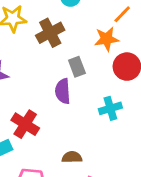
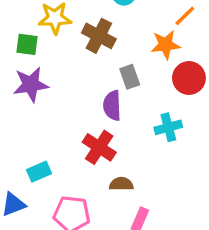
brown cross: (50, 33) -> (99, 36), turned -36
red cross: (25, 124) -> (99, 147), moved

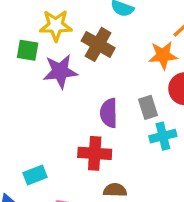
gray rectangle: (130, 77) -> (148, 107), moved
purple star: (31, 85) -> (60, 71), moved
red cross: (99, 147) -> (95, 153), turned -32

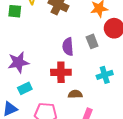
purple star: (60, 71) -> (18, 62), moved
cyan cross: (163, 136) -> (105, 75), moved

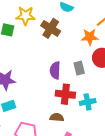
red cross: (61, 72) -> (65, 94), moved

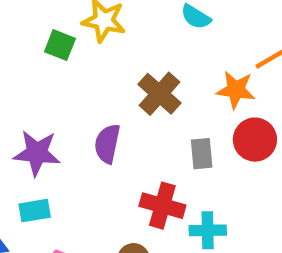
brown cross: (51, 28) -> (159, 94), moved
purple semicircle: (55, 70) -> (107, 144), moved

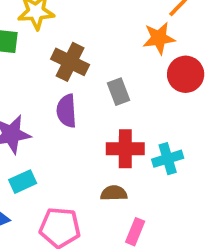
brown cross: (159, 94) -> (70, 62), moved
gray rectangle: (202, 154) -> (118, 92), moved

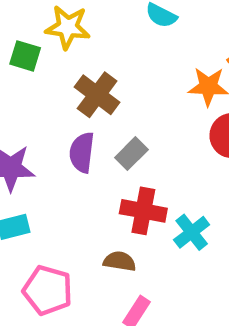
gray rectangle: (118, 92) -> (131, 154), moved, turned 55
cyan cross: (168, 159) -> (192, 232), turned -32

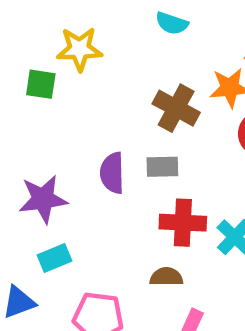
brown cross: (97, 95) -> (176, 108), moved
gray rectangle: (131, 154) -> (162, 167), turned 52

